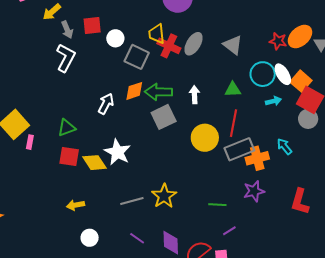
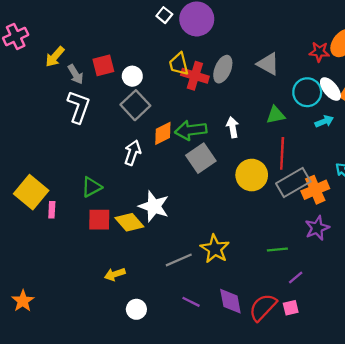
gray square: (137, 57) -> (135, 105), moved, turned 30

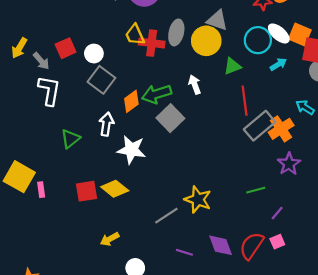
yellow circle: (252, 175) -> (206, 41), moved
green triangle: (92, 187) -> (70, 139), moved
white star: (154, 206) -> (131, 150), moved

